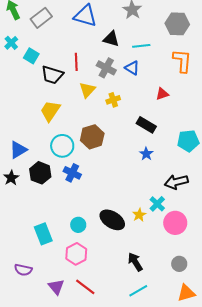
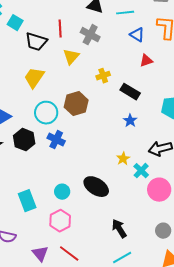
blue triangle: (132, 68) -> (137, 35), moved
yellow cross: (113, 100) -> (103, 76), moved
yellow star: (139, 215) -> (123, 159), moved

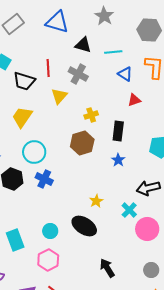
black rectangle: (130, 92) -> (118, 131), turned 66
brown hexagon: (76, 104) -> (82, 143), moved
yellow star: (123, 159) -> (96, 201), moved

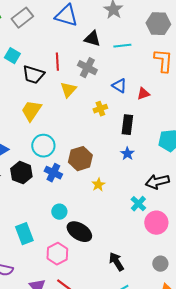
blue triangle: (125, 74) -> (119, 86), moved
brown hexagon: (82, 143) -> (80, 159), moved
yellow star: (96, 201) -> (98, 185), moved
black ellipse: (84, 226) -> (79, 232), moved
cyan circle: (50, 231) -> (59, 212), moved

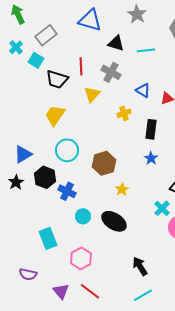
gray rectangle: (22, 18) -> (46, 35), moved
blue cross: (53, 173) -> (67, 191), moved
black ellipse: (79, 232) -> (114, 221), moved

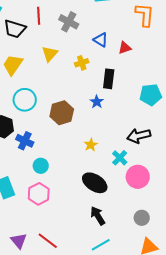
yellow triangle: (92, 94) -> (50, 54), moved
blue star: (151, 158) -> (97, 102), moved
yellow star: (122, 189) -> (91, 145), moved
black ellipse: (114, 221) -> (95, 183), moved
pink hexagon: (81, 258) -> (39, 194), moved

